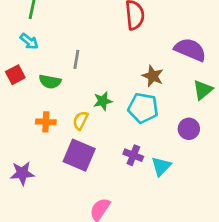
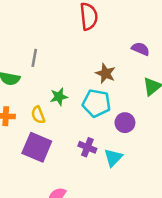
purple semicircle: (190, 50) -> (140, 49), size x0.6
yellow semicircle: (81, 120) -> (38, 115), turned -48
purple circle: (189, 129) -> (125, 123), moved

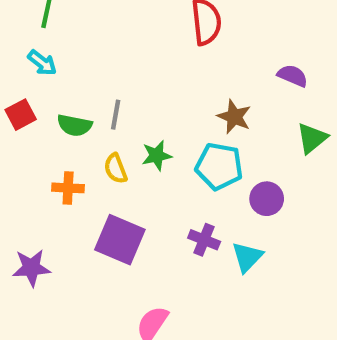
gray line: (34, 58) -> (116, 115), moved
yellow semicircle: (38, 115) -> (116, 168), moved

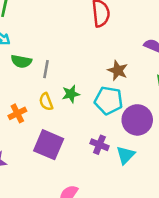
green semicircle: (75, 125) -> (21, 61), moved
orange cross: (68, 188) -> (17, 113), turned -30
purple circle: (267, 199) -> (137, 120), size x1.5

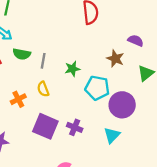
brown star: (118, 70) -> (115, 59), moved
green star: (71, 94) -> (72, 69), moved
purple cross: (99, 145) -> (75, 127), moved

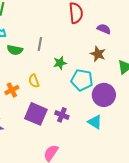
purple semicircle: (136, 41) -> (104, 29), moved
gray line: (43, 61) -> (40, 44), moved
cyan triangle: (112, 135) -> (95, 122), turned -42

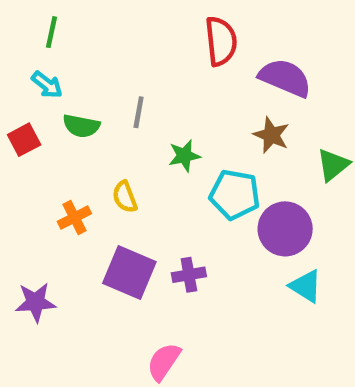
purple semicircle: (104, 29) -> (285, 78), size x1.6
purple cross: (62, 115) -> (189, 275), turned -32
cyan triangle: (95, 122) -> (306, 286), moved

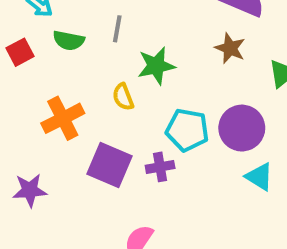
green star: (184, 156) -> (156, 66), size x1.4
cyan pentagon: (235, 195) -> (187, 130), moved
yellow semicircle: (125, 197) -> (123, 97), moved
orange cross: (74, 217) -> (63, 118), size x1.5

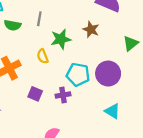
brown star: (230, 48) -> (91, 29), moved
purple square: (109, 165) -> (35, 94), size x0.6
cyan triangle: (259, 177) -> (112, 111), moved

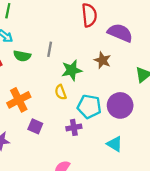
yellow semicircle: (43, 56) -> (61, 92), moved
purple square: (35, 94) -> (35, 126), moved
cyan triangle: (112, 111) -> (115, 144), moved

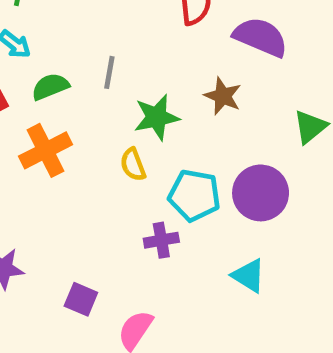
green semicircle: (22, 56) -> (50, 87), turned 147
orange cross: (19, 100) -> (46, 150), moved
purple square: (35, 126) -> (81, 299), moved

